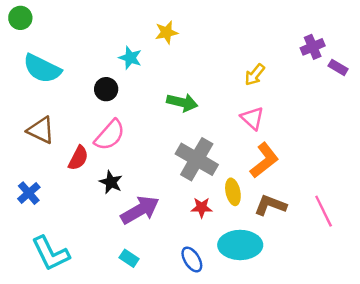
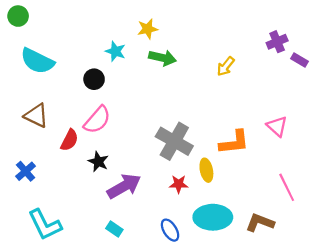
green arrow: (182, 102) -> (163, 58), moved
pink triangle: (252, 118) -> (277, 126), moved
orange L-shape: (264, 160) -> (234, 142), turned 32
brown L-shape: (270, 205) -> (260, 223), moved

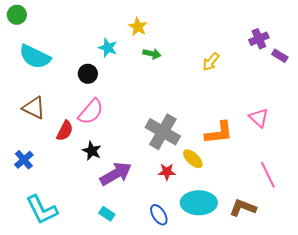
yellow star: (148, 29) -> (138, 27), turned -30
green arrow: (163, 58) -> (152, 54), size x0.7
yellow ellipse: (206, 170) -> (193, 159), turned -35

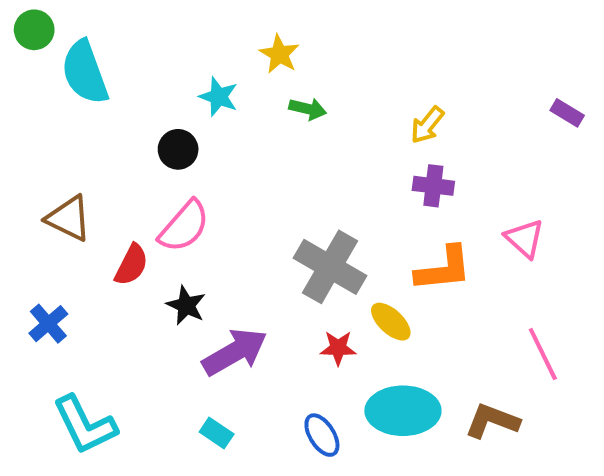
purple cross: (259, 39) -> (433, 186), moved, turned 30
cyan semicircle: (35, 57) -> (85, 72), moved, turned 44

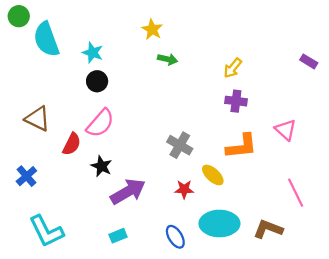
cyan star: (219, 97) -> (93, 53), moved
gray cross: (330, 267) -> (180, 145), size x0.7
cyan rectangle: (217, 433) -> (118, 236), turned -56

